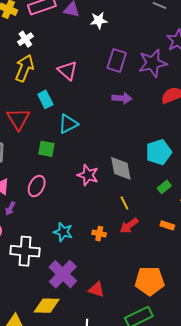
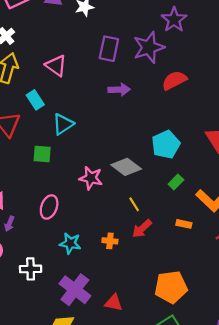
gray diamond: (121, 168) -> (126, 167), turned -36
pink ellipse: (37, 186) -> (49, 207), moved
white cross: (25, 251) -> (31, 269), size x0.7

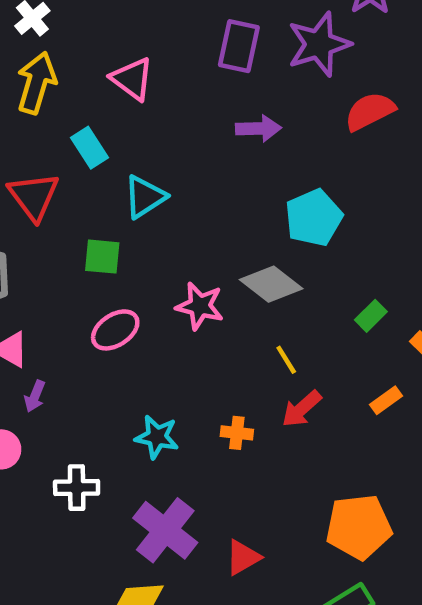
cyan pentagon: (166, 145) -> (314, 218), moved
pink ellipse: (49, 207) -> (115, 330), moved, turned 35
orange rectangle: (184, 224) -> (386, 400), turned -48
red triangle: (114, 303) -> (243, 557), turned -42

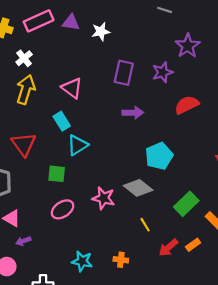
purple star: (319, 44) -> (162, 72), size x0.7
cyan rectangle: (89, 148) -> (62, 121), moved
green rectangle: (371, 316) -> (186, 204), size x1.6
purple arrow: (35, 396) -> (23, 241), turned 48
red arrow: (302, 409) -> (168, 248), moved

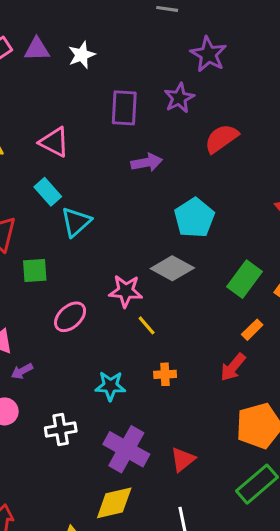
green square: (57, 174) -> (35, 270), moved
yellow line: (145, 225) -> (147, 325), moved
orange rectangle: (193, 245) -> (252, 330), moved
red arrow: (168, 248) -> (233, 367), moved

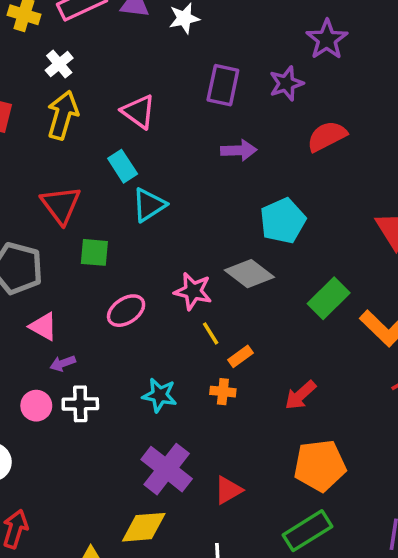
orange rectangle: (252, 330) -> (241, 356), moved
white cross: (61, 430) -> (80, 404), moved

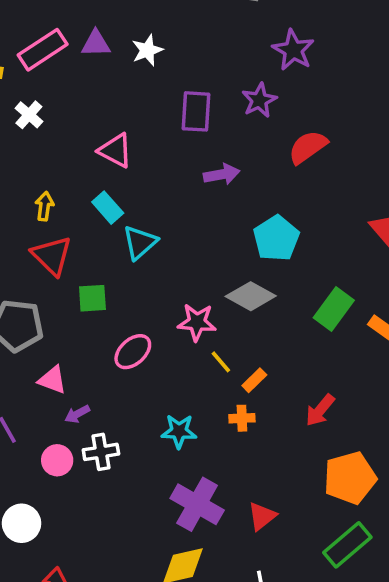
yellow arrow: (63, 115) -> (44, 206), moved, size x0.6

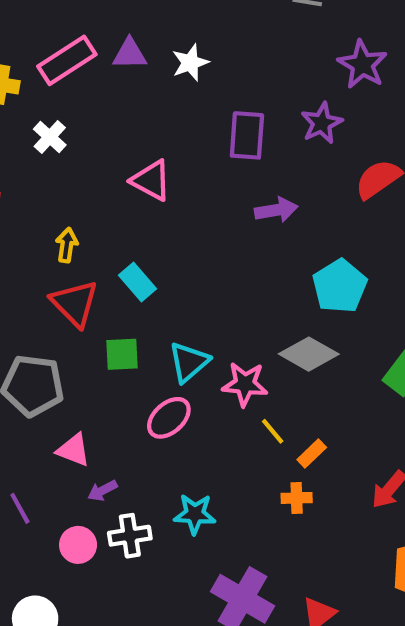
cyan rectangle: (108, 208) -> (138, 282), moved
cyan triangle: (140, 242) -> (189, 362), moved
cyan star: (179, 431) -> (195, 514), moved

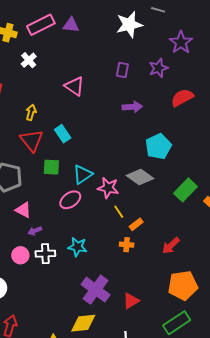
white star: (190, 63) -> (129, 25), moved, size x1.5
purple rectangle: (247, 135) -> (122, 70), size x0.7

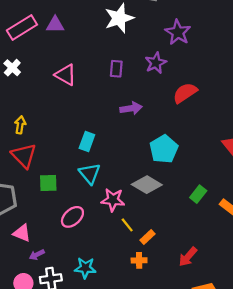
pink triangle: (75, 86) -> (66, 75), moved
cyan rectangle: (63, 134) -> (87, 141), moved, turned 60
cyan triangle: (83, 174) -> (90, 174), moved, turned -30
green rectangle: (186, 190) -> (198, 194), size x0.7

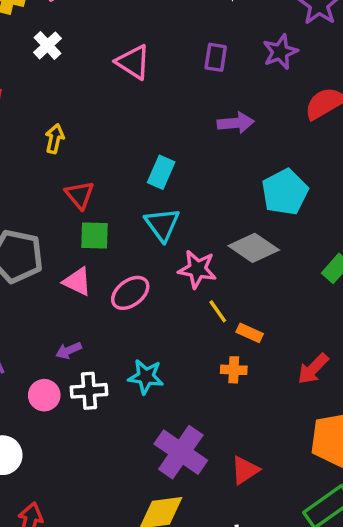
red triangle: (24, 156) -> (80, 195), moved, size x0.7
pink triangle: (22, 233) -> (77, 282), moved
orange rectangle: (147, 237) -> (250, 333), turned 64

